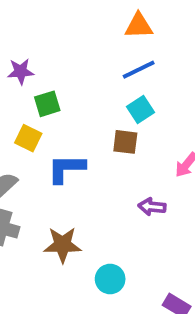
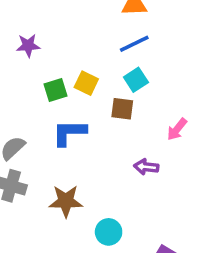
green square: (47, 104) -> (56, 90), moved
yellow square: (28, 138) -> (86, 83), moved

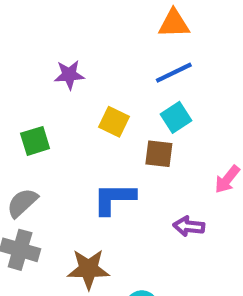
purple star: (28, 45) -> (69, 75), moved
green square: (56, 90) -> (35, 141), moved
blue L-shape: (69, 133) -> (114, 199), moved

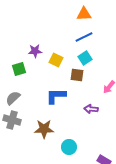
purple star: (69, 75) -> (35, 51), moved

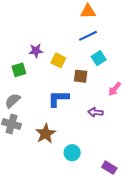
cyan square: (85, 58) -> (99, 58), moved
brown star: (44, 129) -> (46, 134), turned -30

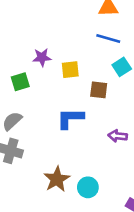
blue line: (88, 36) -> (108, 38), turned 42
yellow square: (58, 60) -> (70, 70), turned -32
brown star: (46, 134) -> (57, 179), moved

